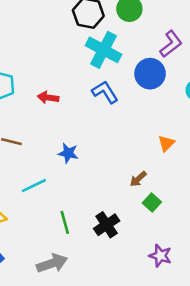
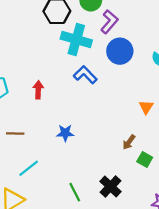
purple L-shape: (171, 44) -> (109, 22), moved
red arrow: (48, 98) -> (38, 90), turned 96
cyan line: (34, 186) -> (29, 168), moved

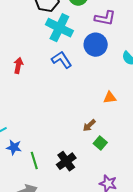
purple L-shape: (109, 22) -> (105, 18), moved, turned 50
orange triangle: (146, 107) -> (110, 97), turned 40
blue star: (65, 133) -> (14, 147), moved

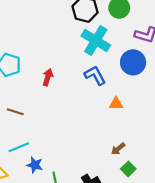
orange triangle: (110, 97) -> (116, 104), moved

